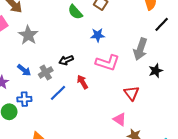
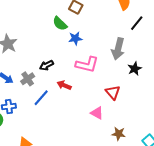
green semicircle: (75, 12) -> (60, 24), moved
red arrow: (82, 82) -> (64, 85), turned -32
pink triangle: (120, 119) -> (97, 113), moved

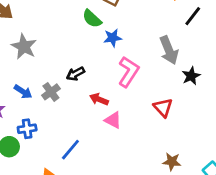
gray arrow: (118, 49) -> (169, 50), turned -35
pink L-shape: (87, 65) -> (128, 72), turned -70
blue line: (41, 98) -> (70, 150), moved
pink triangle: (97, 113) -> (113, 120), moved

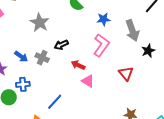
blue star: (113, 38) -> (104, 19), moved
gray star: (24, 46) -> (39, 23), moved
gray cross: (51, 92) -> (42, 58), turned -32

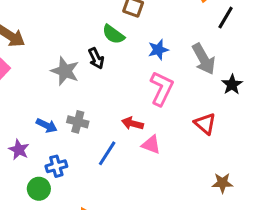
black arrow: (61, 45) -> (96, 58), moved, turned -80
blue line: (55, 102) -> (107, 153), moved

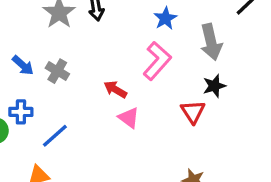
blue star: (158, 50) -> (165, 18), turned -30
black star: (232, 85) -> (214, 86), moved
blue line: (107, 153) -> (55, 136), moved

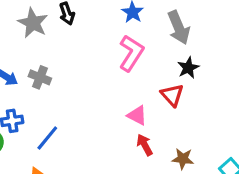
red arrow: (115, 89) -> (145, 145), moved, turned 40
pink triangle: (129, 118) -> (137, 115), moved

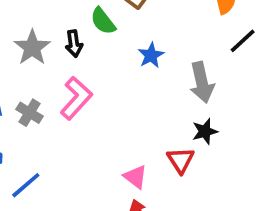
pink L-shape: (131, 53) -> (76, 98), moved

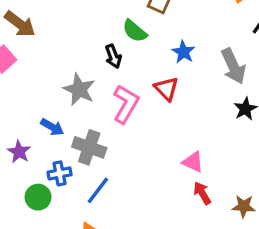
gray star: (32, 48) -> (79, 89), moved
gray cross: (29, 113) -> (89, 147), moved, size x1.4
red triangle: (181, 160) -> (166, 89), moved

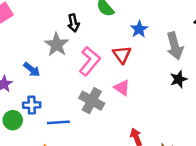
black arrow: (113, 56) -> (73, 23), moved
gray cross: (89, 147) -> (92, 101), moved
pink triangle: (193, 162) -> (122, 88), moved
blue line: (98, 190) -> (58, 122), turned 40

